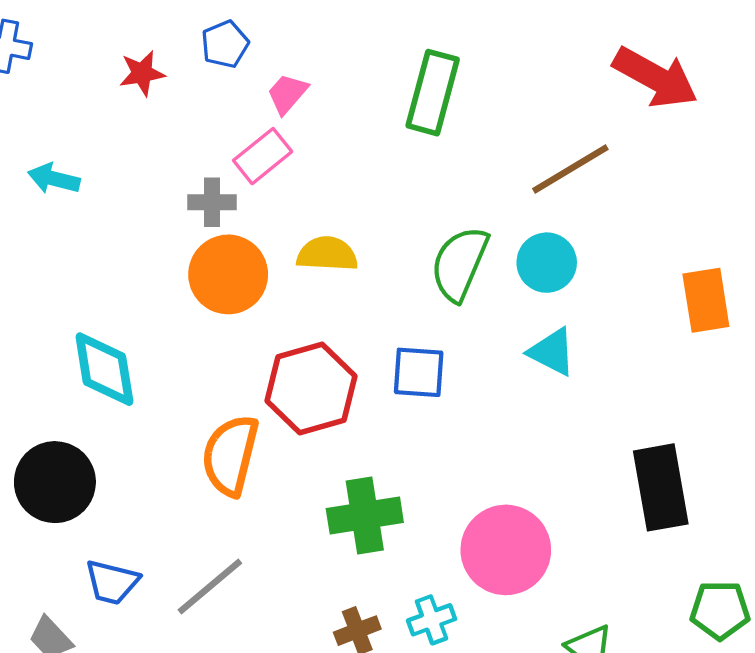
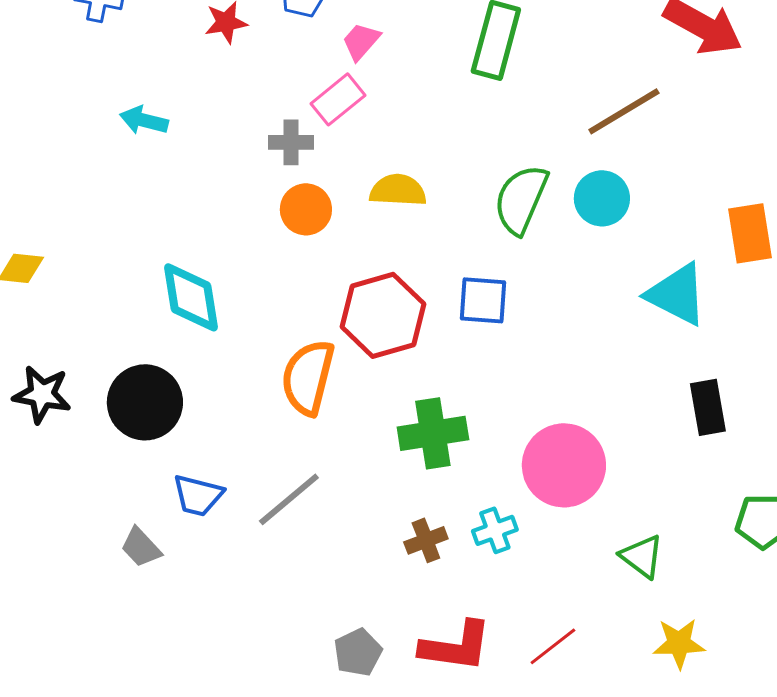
orange circle: (228, 274) -> (306, 209), size x0.7
cyan triangle: (552, 352) -> (677, 294), moved, size x1.4
black rectangle: (661, 487) -> (708, 407), size x0.7

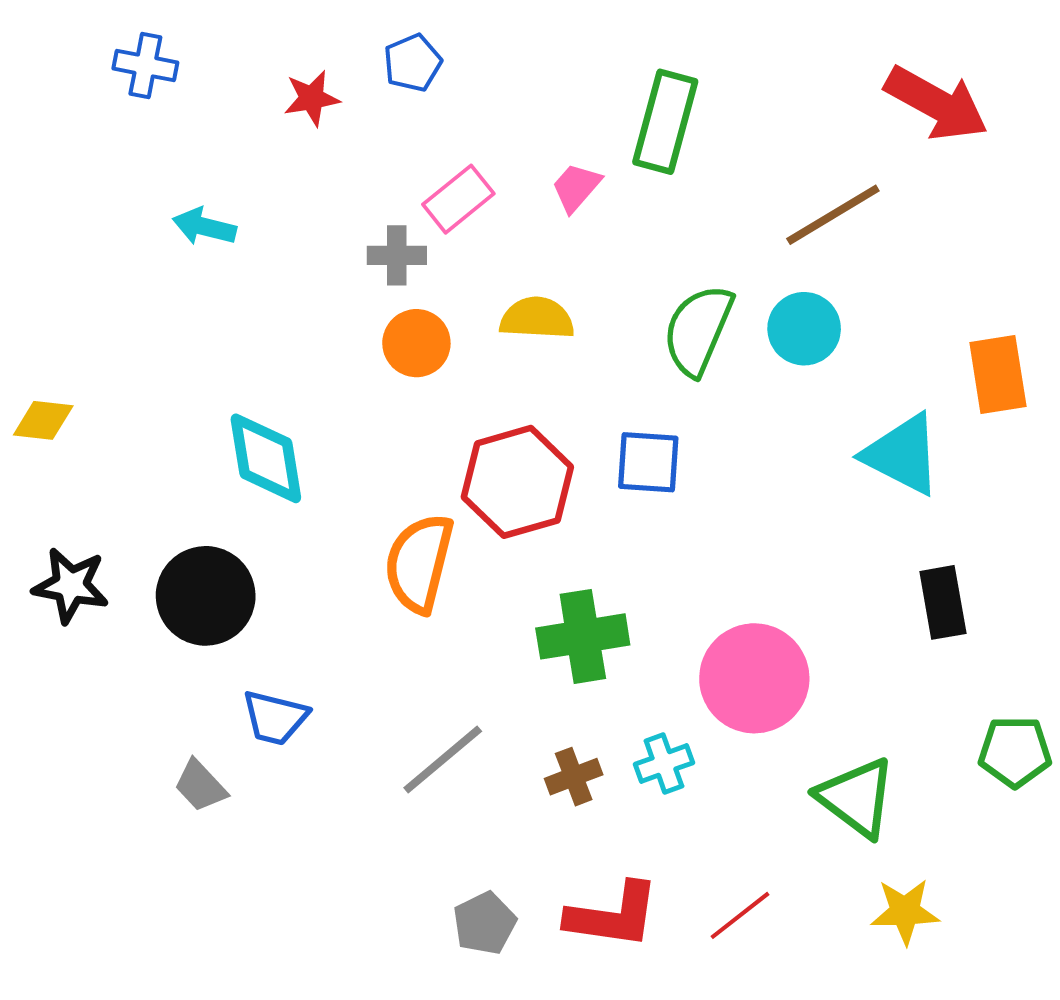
pink trapezoid: (361, 41) -> (576, 187), moved
gray line: (289, 499) -> (443, 760), moved
green triangle: (642, 556) -> (856, 798), size x1.4

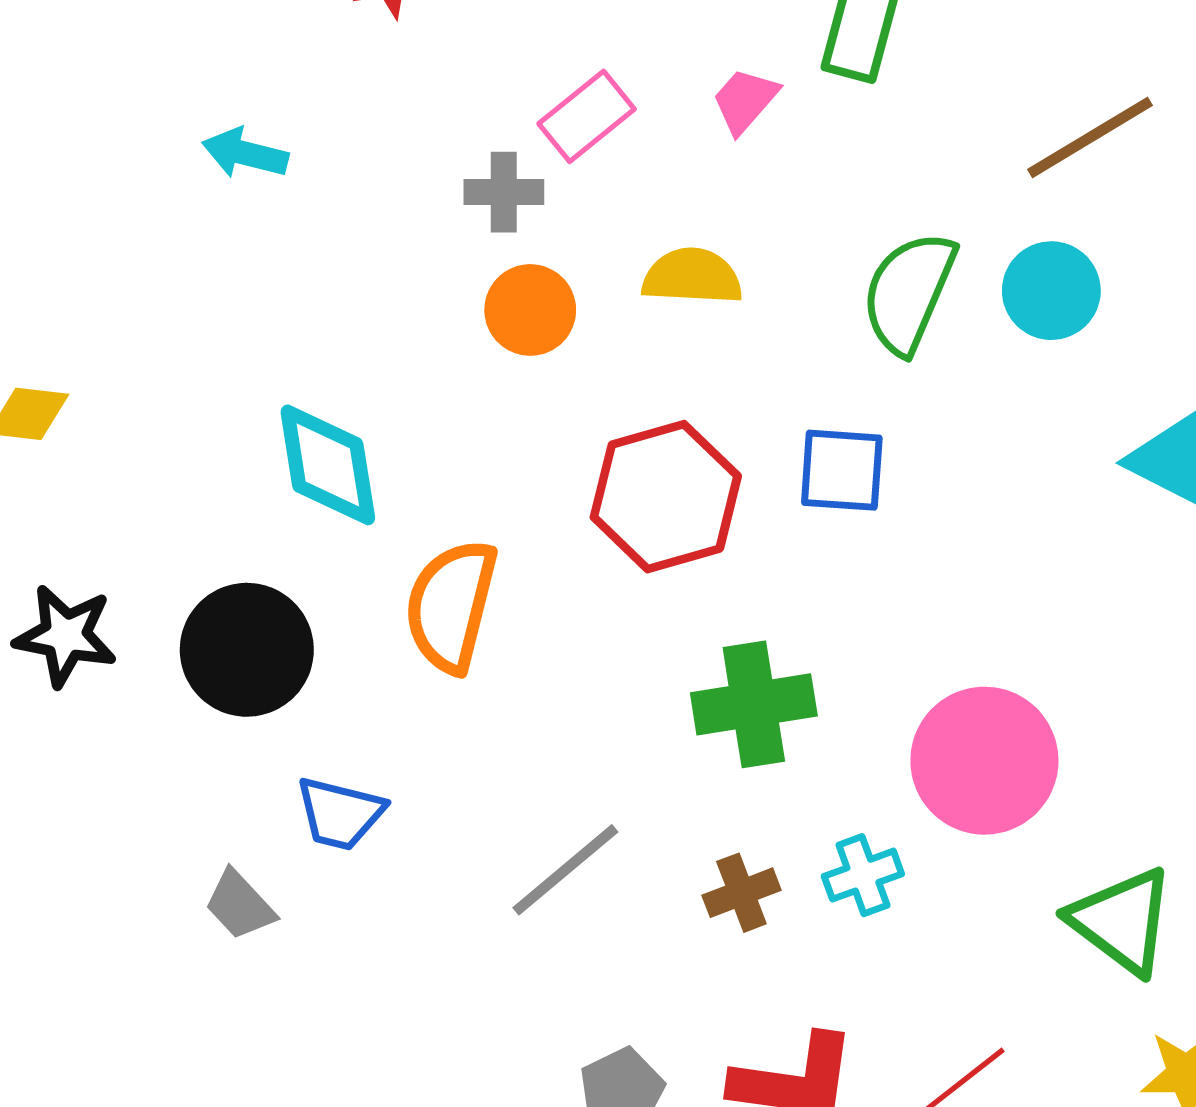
orange semicircle: (419, 563) -> (451, 606), moved

